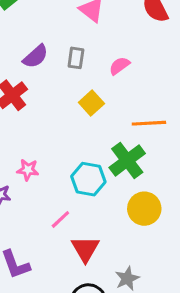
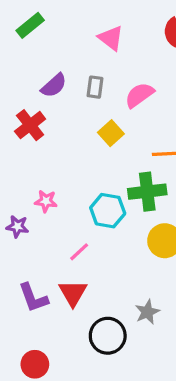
pink semicircle: (119, 66) -> (139, 95), size x1.4
green cross: (127, 160) -> (147, 192), turned 30
red triangle: (85, 249) -> (73, 293), moved

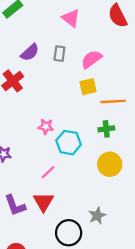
yellow square: (111, 133) -> (88, 87), moved, turned 30
green cross: (147, 192) -> (106, 129), moved, size x0.6
pink star: (46, 201) -> (46, 127), moved

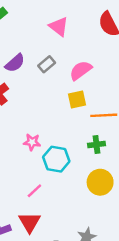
gray rectangle: (59, 54) -> (47, 64), turned 42

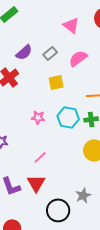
pink triangle: (59, 27) -> (71, 25), moved
yellow square: (77, 100) -> (56, 82), moved
cyan hexagon: (56, 159) -> (68, 117), moved

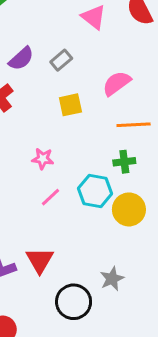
pink semicircle: (78, 58) -> (117, 83), moved
cyan hexagon: (68, 117) -> (95, 191), moved
pink line: (40, 157) -> (50, 197), moved

